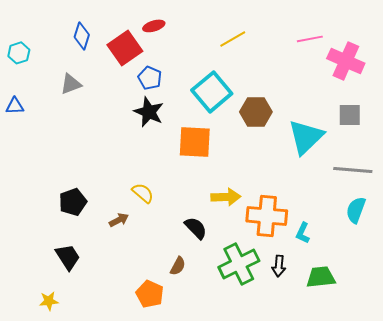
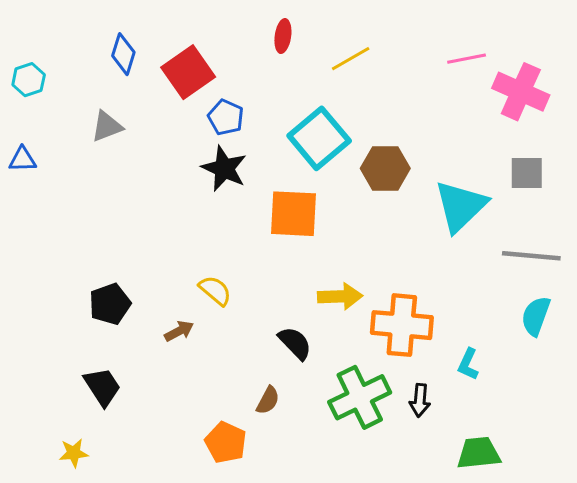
red ellipse: (154, 26) -> (283, 36), moved, turned -65
cyan L-shape: (303, 233) -> (468, 364), moved
green trapezoid: (321, 277) -> (479, 453), moved

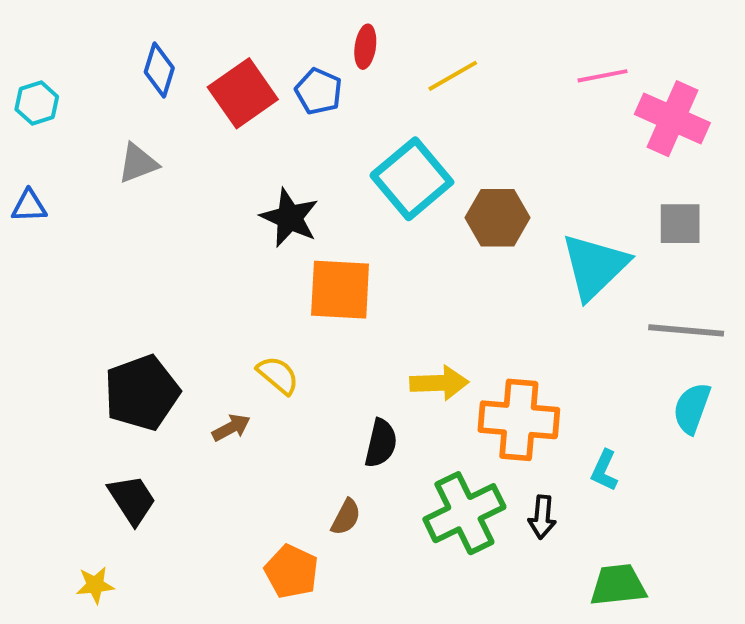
blue pentagon: (226, 117) -> (319, 91), moved
orange square: (293, 214) -> (340, 290), moved
black pentagon: (110, 304) -> (142, 393), size x1.4
black semicircle: (295, 343) -> (381, 443), turned 57

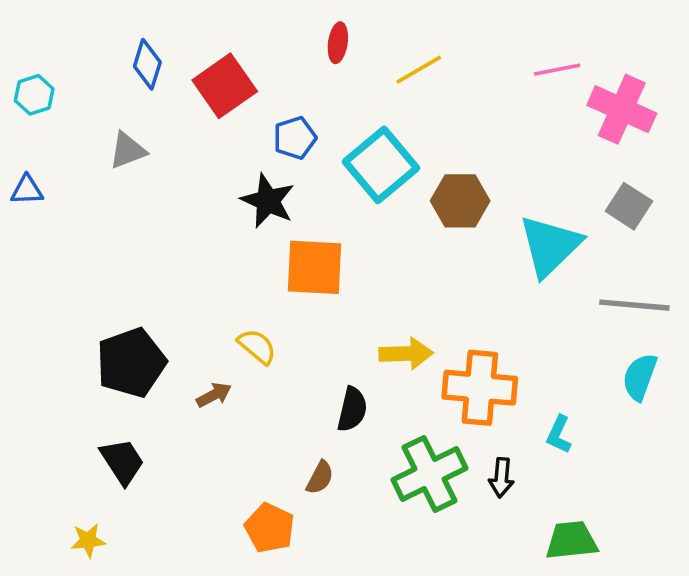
blue pentagon: (319, 91) -> (295, 138), moved, turned 30
gray square: (680, 224) -> (629, 206), turned 33

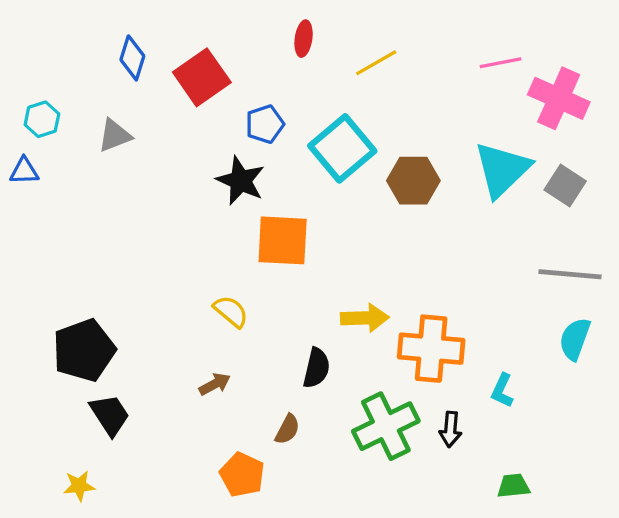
cyan hexagon: (34, 95) -> (42, 119), moved
cyan triangle: (550, 246) -> (502, 169), moved
black pentagon: (131, 363) -> (84, 350), moved
brown arrow: (214, 395) -> (215, 384), moved
green trapezoid: (571, 540) -> (513, 486), size x0.7

